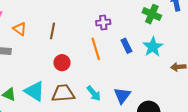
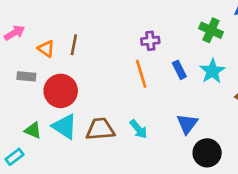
brown line: (52, 31) -> (74, 45), moved
red circle: (62, 63) -> (61, 91), moved, size x1.6
blue triangle: (122, 95) -> (187, 124), moved

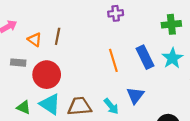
green cross: (211, 30) -> (171, 24), turned -30
purple cross: (150, 41) -> (116, 13), moved
blue rectangle: (179, 70) -> (145, 57), size x1.5
blue triangle: (187, 124) -> (135, 95), moved

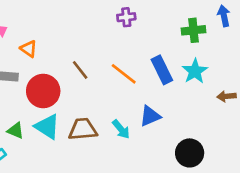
brown line: (58, 36) -> (80, 70), moved, turned -49
orange line: (113, 60) -> (124, 74), turned -35
blue triangle: (135, 95) -> (150, 116), turned 30

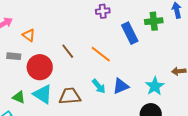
blue rectangle: (162, 70) -> (130, 33), moved
cyan star: (195, 71) -> (155, 86), moved
cyan arrow: (121, 129) -> (99, 86), moved

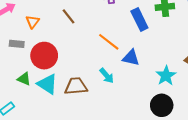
orange triangle: (29, 35) -> (33, 22), turned 32
brown line: (68, 51) -> (69, 16), moved
blue triangle: (121, 86) -> (131, 58), moved, turned 36
green triangle: (19, 97) -> (24, 79), moved

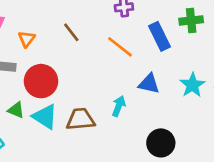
orange line: (109, 42) -> (120, 47), moved
cyan arrow: (107, 76) -> (119, 106), turned -119
cyan star: (166, 76) -> (192, 85), moved
black circle: (162, 105) -> (161, 143), moved

